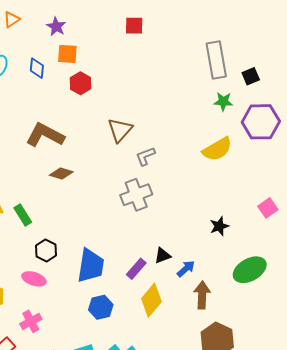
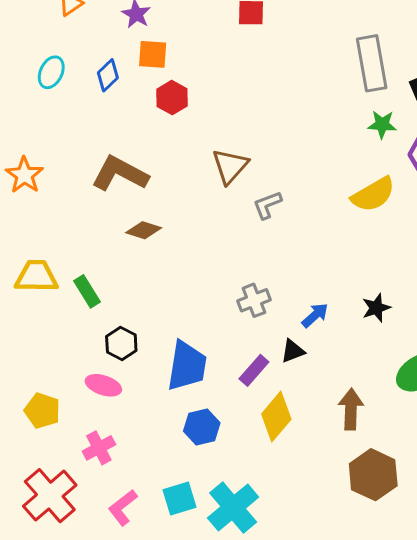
blue diamond: (37, 68) -> (108, 75), turned 40
gray cross: (136, 195) -> (254, 300), moved, size x0.7
blue arrow: (186, 269) -> (315, 315), moved

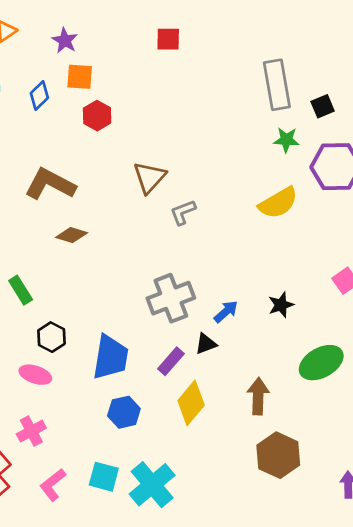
gray cross: (254, 300) -> (171, 298), size x1.6
cyan square: (179, 499) -> (104, 477), turned 32

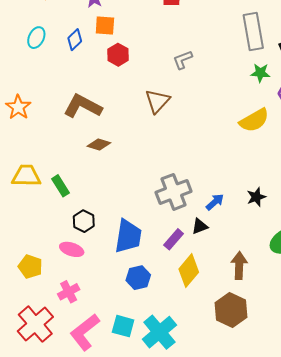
gray L-shape: (183, 212) -> (183, 60), moved
brown hexagon: (278, 455) -> (231, 310), moved
pink L-shape: (53, 485) -> (85, 332), size x1.5

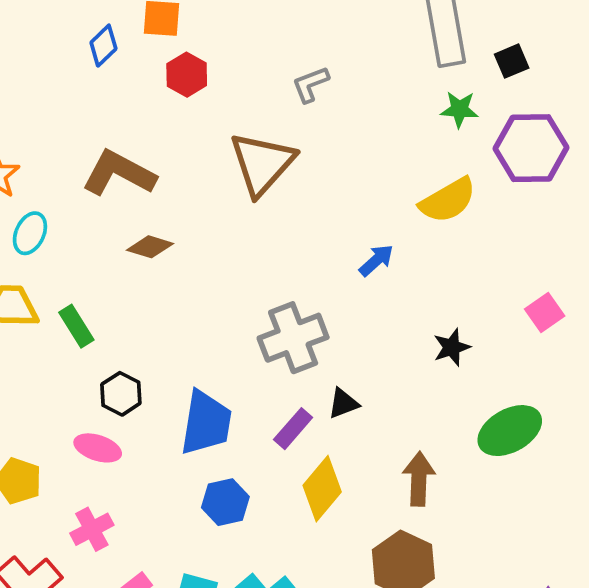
cyan ellipse: (36, 38) -> (30, 233), moved
brown triangle: (157, 101) -> (262, 164), size x1.4
blue arrow: (215, 202) -> (376, 260), moved

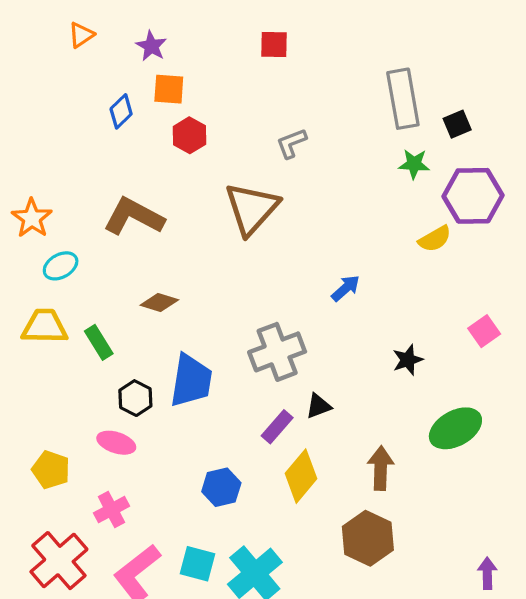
yellow semicircle: (448, 200) -> (435, 239), moved, size x0.7
cyan ellipse: (30, 233) -> (61, 266), turned 36
brown diamond: (150, 247) -> (159, 303), moved
blue trapezoid: (206, 423) -> (191, 381), moved

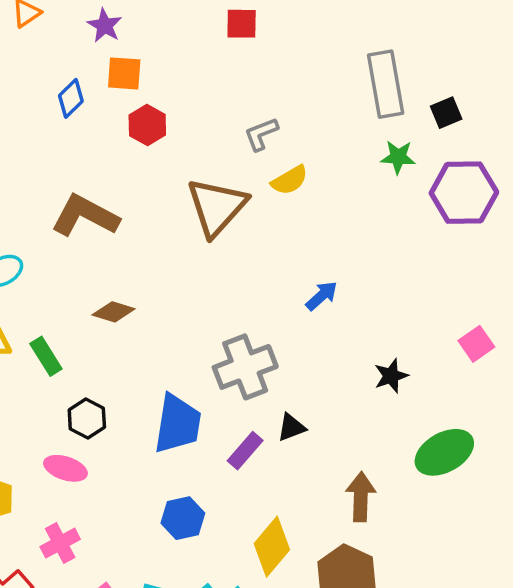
yellow semicircle: (435, 239) -> (290, 180), moved
blue trapezoid: (191, 381) -> (178, 424), moved
yellow diamond: (301, 476) -> (272, 547), moved

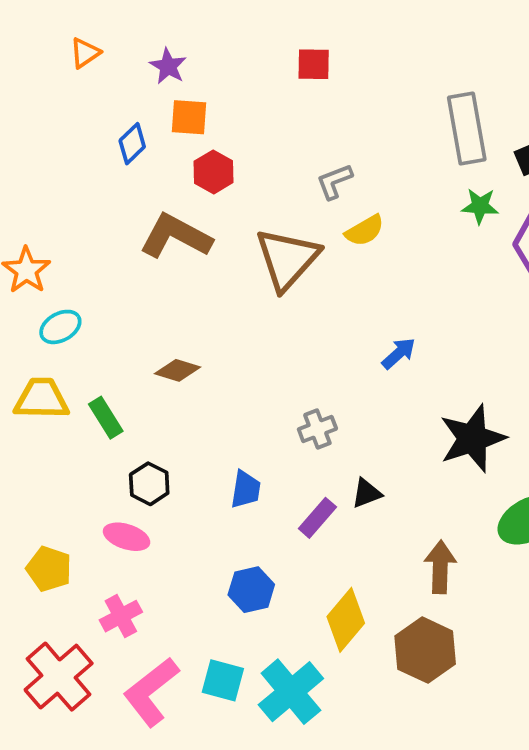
brown L-shape: (85, 216) -> (176, 236), moved
gray cross: (245, 367) -> (317, 429), size x0.6
black star: (391, 376) -> (472, 438), size x1.8
blue trapezoid: (178, 424) -> (246, 489), size x0.6

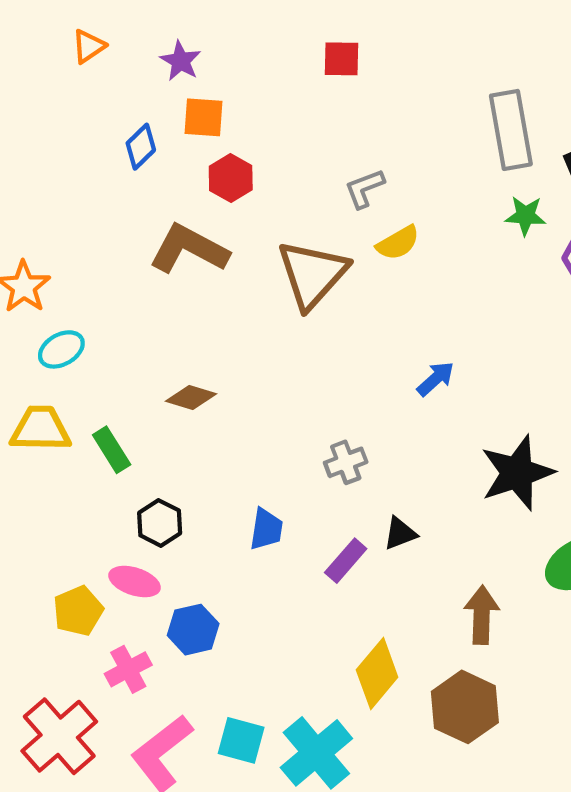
yellow pentagon: (49, 569) -> (78, 611), moved, turned 30
blue hexagon: (251, 590) -> (193, 630), moved

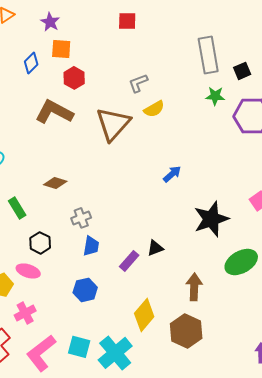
gray cross: (346, 462) -> (81, 218), moved
blue hexagon: (193, 630) -> (85, 290), moved

